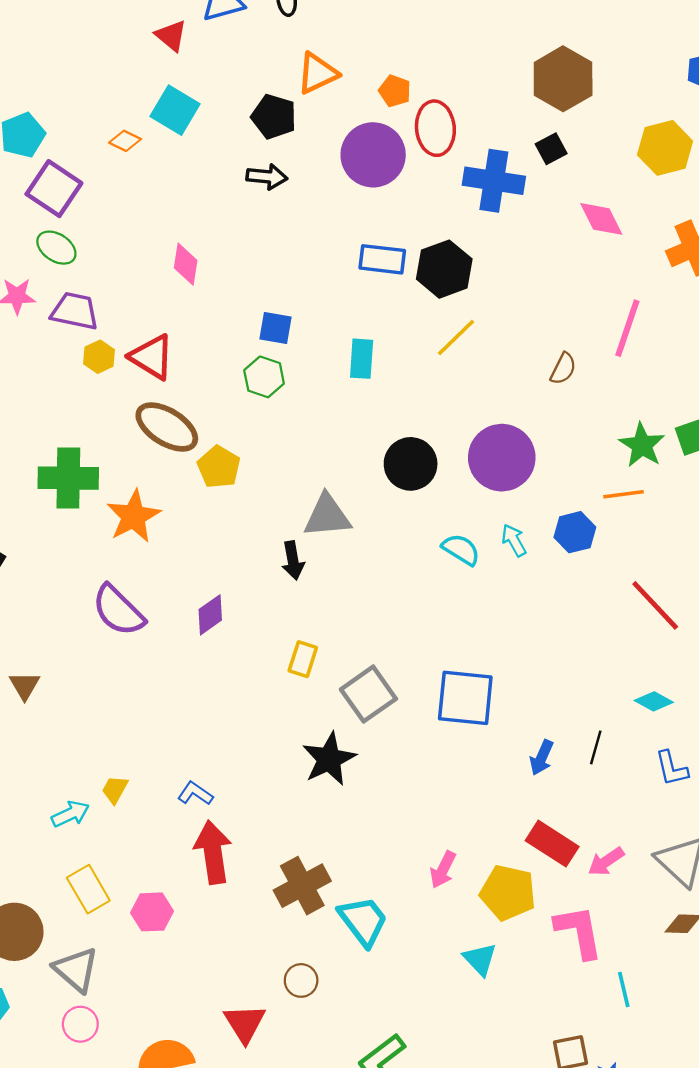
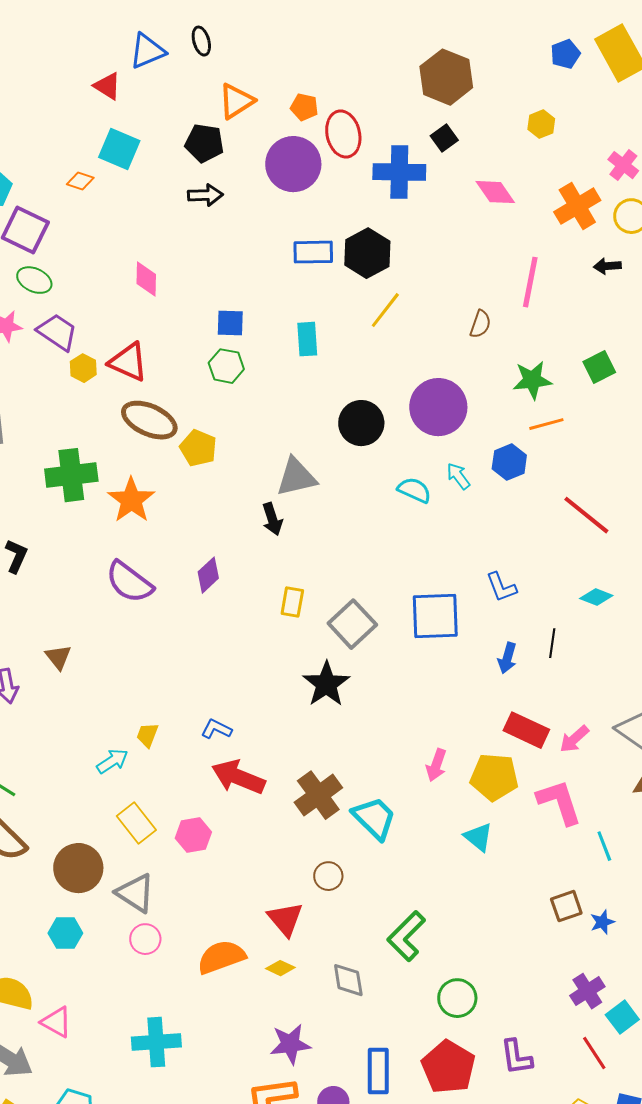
yellow hexagon: (665, 148) -> (541, 124), size x0.6
purple trapezoid: (75, 311) -> (57, 332), turned 30
green star: (642, 445) -> (532, 380), moved, turned -30
blue L-shape: (672, 768) -> (501, 587), moved
red arrow: (213, 852) -> (238, 777), turned -52

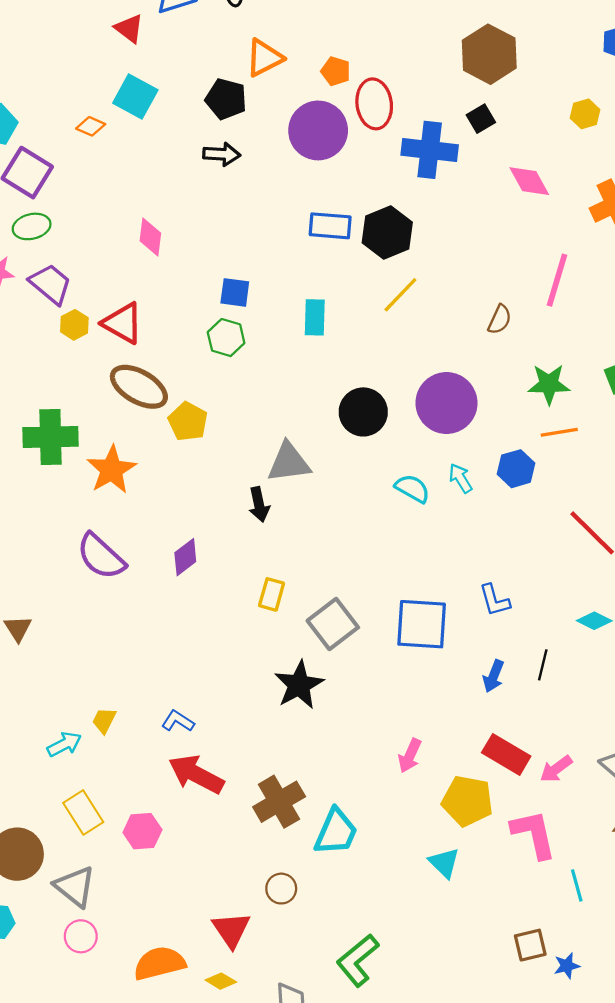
green ellipse: (34, 280) -> (32, 226), turned -44
pink arrow: (436, 765) -> (410, 756), moved
cyan trapezoid: (374, 818) -> (336, 832), turned 63

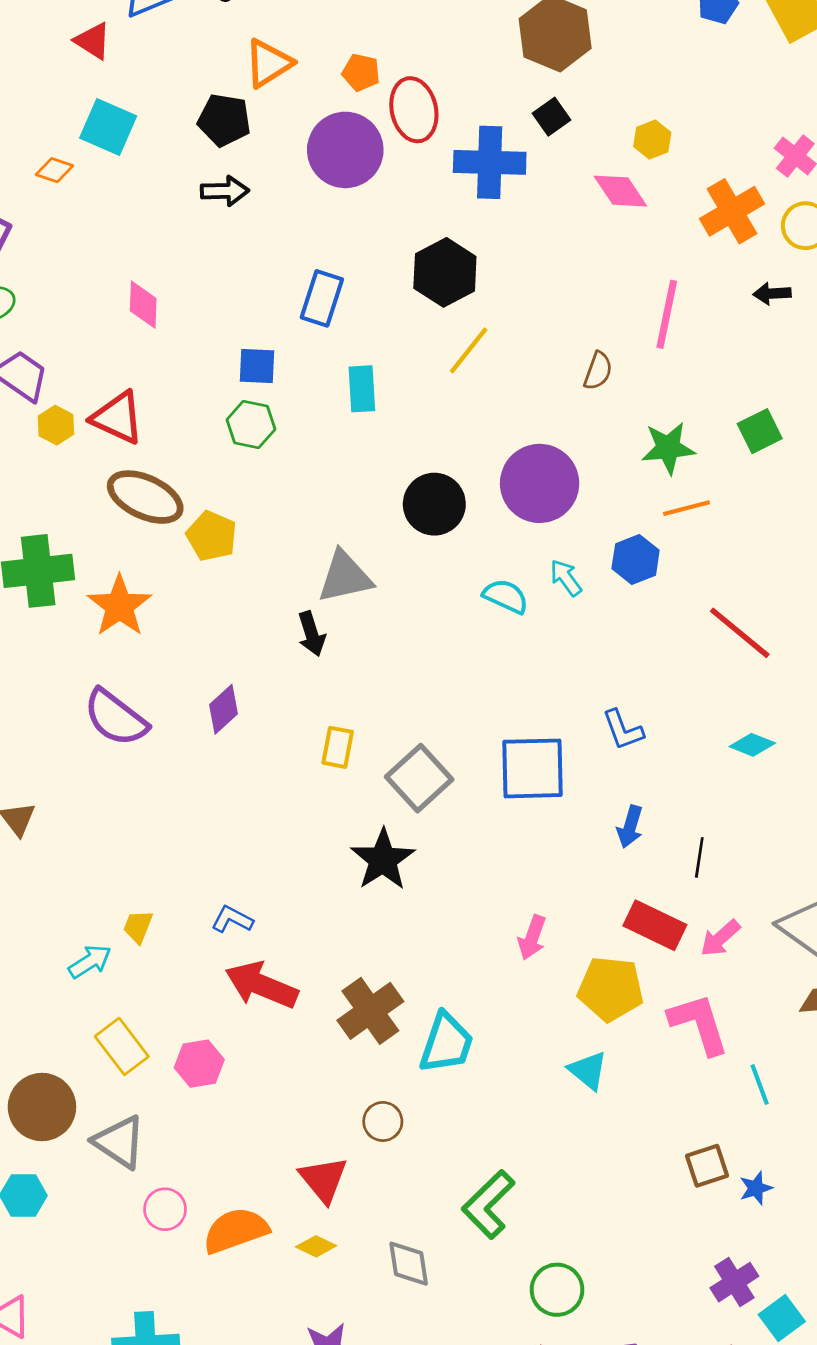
yellow hexagon: (585, 114) -> (652, 140), moved
blue rectangle: (330, 226) -> (322, 298), moved, turned -72
black line: (543, 665) -> (699, 857), moved
pink circle: (81, 936) -> (165, 1209), moved

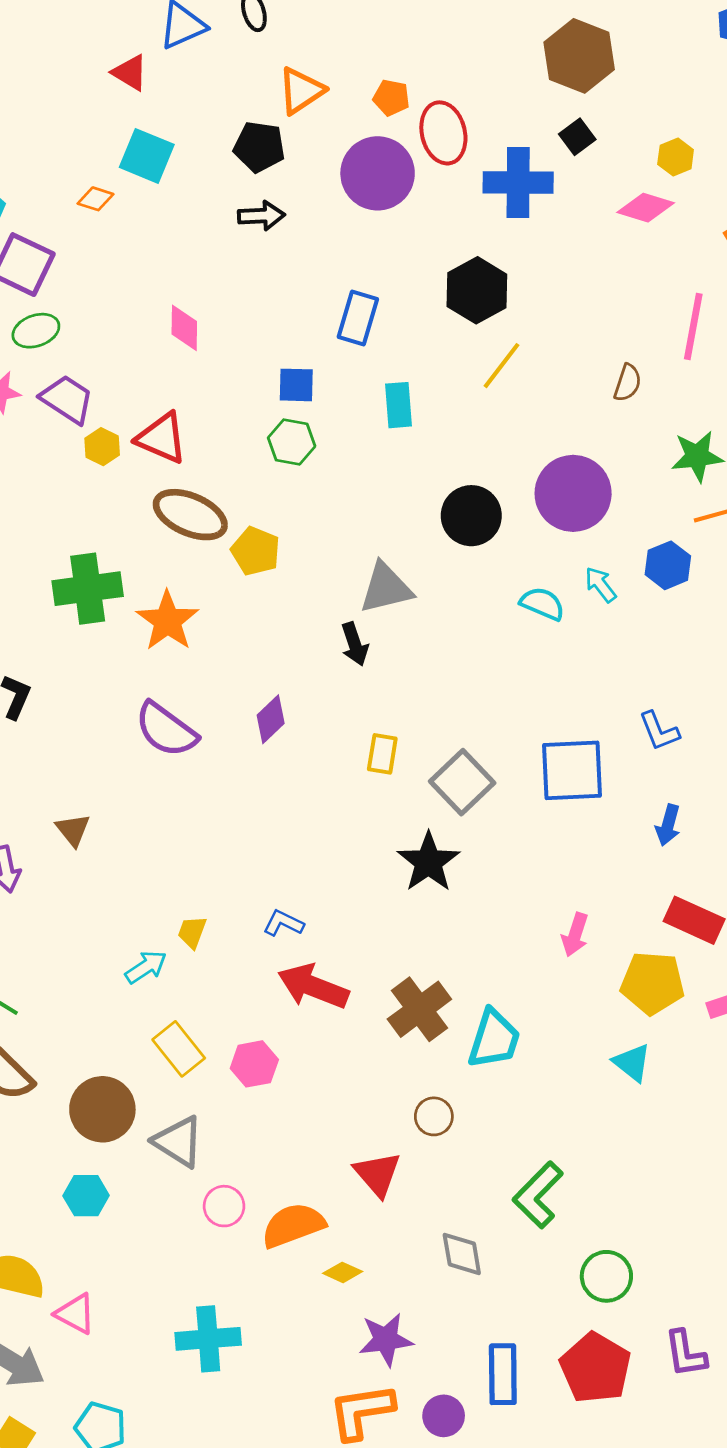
pink diamond: (620, 191) -> (646, 208), turned -38
yellow diamond: (316, 1246) -> (343, 1272), moved

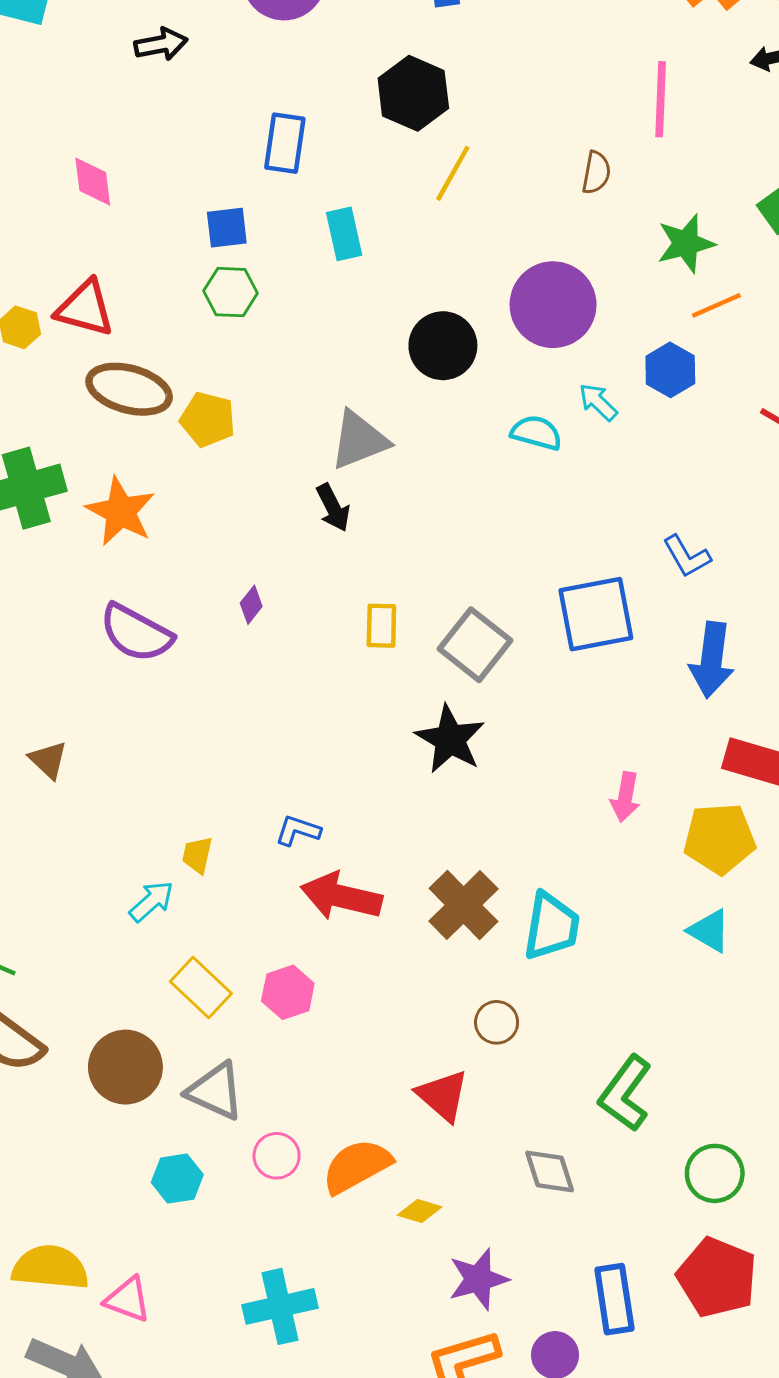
purple diamond: (271, 719) -> (251, 605), size x0.7
blue arrow: (668, 825) -> (712, 660), size x1.6
cyan hexagon: (86, 1196) -> (177, 1179), moved

